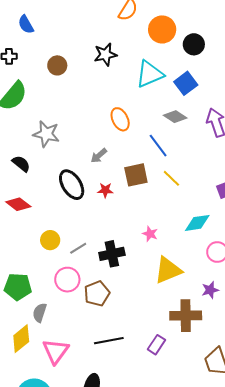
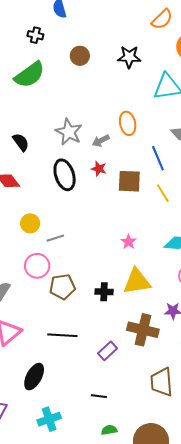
gray star: (46, 134) -> (69, 132), moved
gray arrow: (99, 156) -> (101, 141), moved
red star: (105, 190) -> (99, 169), moved
black cross: (112, 254) -> (104, 292), moved, size x0.7

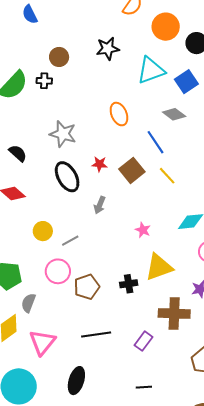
black cross: (35, 35) -> (44, 81), moved
gray arrow: (101, 141) -> (100, 205), moved, turned -30
brown square: (129, 181) -> (132, 170), turned -30

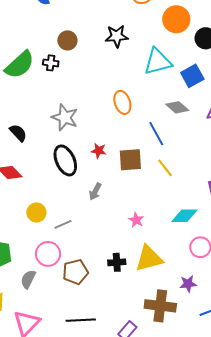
brown square: (132, 170) -> (130, 160), turned 30
black cross: (129, 284) -> (117, 262), moved
gray semicircle: (28, 303) -> (28, 279), moved

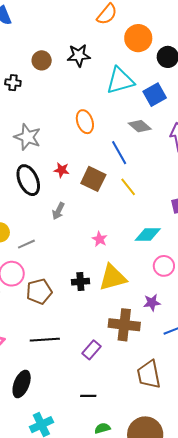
brown circle: (67, 40) -> (42, 60), moved
brown square: (130, 160) -> (93, 179), turned 30

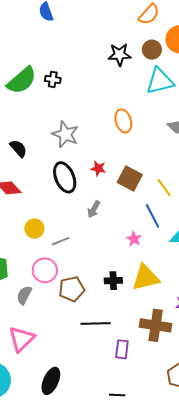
brown circle: (42, 60) -> (152, 50), moved
blue line: (119, 153) -> (152, 216), moved
black line: (45, 340) -> (96, 324), moved
purple rectangle: (92, 350) -> (122, 349), turned -36

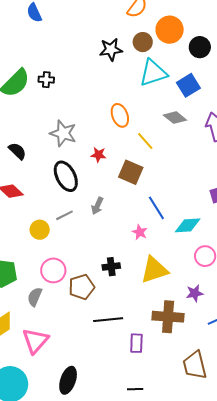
red star: (98, 168) -> (98, 155), moved
yellow line: (164, 188) -> (145, 141), moved
gray line: (61, 241) -> (64, 215), moved
black cross: (113, 281) -> (111, 267), moved

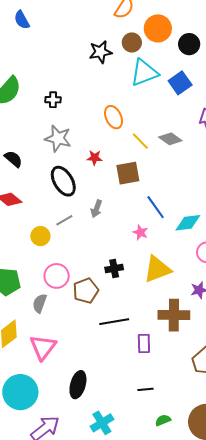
black cross: (46, 80) -> (53, 100), moved
gray diamond: (175, 118) -> (170, 139), moved
brown square: (131, 172) -> (128, 173), turned -30

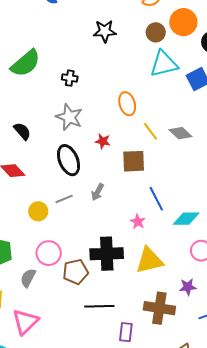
black star: (100, 52) -> (105, 31), moved
black cross: (114, 269) -> (107, 254), size x1.8

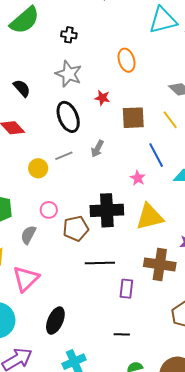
yellow line: (150, 131) -> (170, 120), moved
pink circle: (49, 253) -> (49, 210), size x0.7

